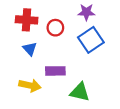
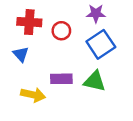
blue triangle: (30, 49) -> (21, 54), moved
green triangle: (80, 92) -> (95, 81), moved

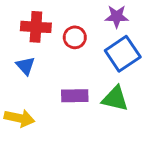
yellow arrow: (33, 95) -> (19, 118), moved

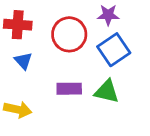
red cross: (36, 27) -> (18, 25), moved
red circle: (75, 37) -> (69, 34), size x1.6

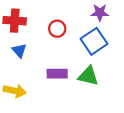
purple star: (108, 15) -> (100, 13), moved
red circle: (69, 34) -> (57, 29), size x0.6

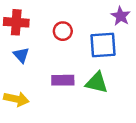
purple star: (100, 13) -> (121, 16), moved, turned 30
blue square: (94, 41) -> (103, 45), turned 30

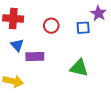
blue square: (103, 45) -> (83, 28), moved, size x0.6
purple rectangle: (63, 80) -> (35, 57), moved

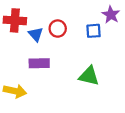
blue triangle: (17, 45) -> (36, 34), moved

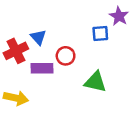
red cross: (15, 20) -> (16, 51), moved, turned -30
red circle: (58, 29) -> (66, 56), moved

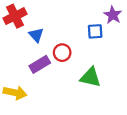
red cross: (16, 51) -> (15, 16), moved
purple rectangle: (42, 68) -> (40, 64), turned -30

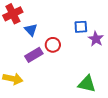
purple star: (113, 15) -> (96, 39), moved
green triangle: (90, 77) -> (87, 84), moved

